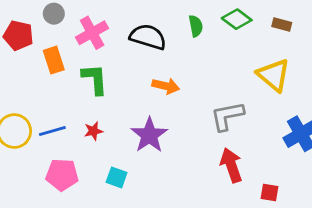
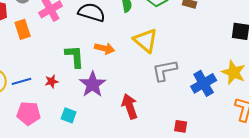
yellow triangle: (274, 75) -> (146, 40), moved
green L-shape: (95, 79) -> (75, 56), moved
gray L-shape: (227, 116) -> (165, 70), moved
red arrow: (231, 165) -> (130, 106), moved

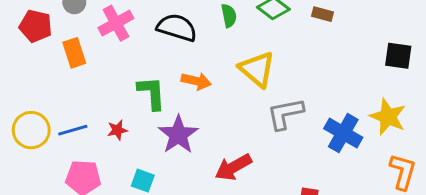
blue cross: (204, 83) -> (343, 133), turned -30
red arrow: (130, 106) -> (233, 167), turned -100

